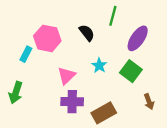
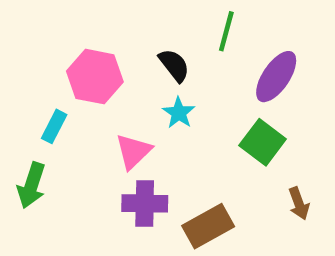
cyan rectangle: (26, 54) -> (54, 126), moved
cyan star: (99, 65) -> (179, 113), moved

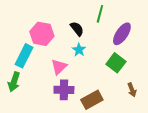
cyan rectangle: (54, 126) -> (24, 56), size x1.6

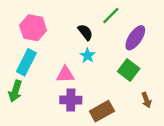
green line: (100, 14) -> (111, 16), turned 30
pink hexagon: (42, 34) -> (33, 28), moved
pink triangle: (59, 67) -> (65, 74), turned 42

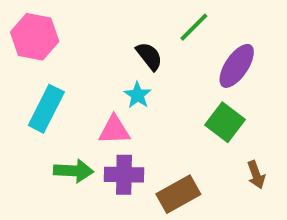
pink hexagon: (33, 28) -> (35, 37), moved
cyan star: (88, 56) -> (138, 95), moved
green arrow: (15, 91) -> (73, 171), moved, turned -105

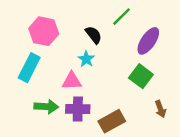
pink hexagon: (35, 37) -> (44, 31), moved

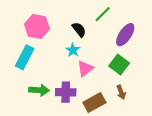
pink triangle: (72, 81) -> (85, 69), moved, turned -36
brown arrow: (160, 109) -> (121, 92), moved

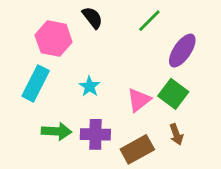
black semicircle: (79, 30) -> (92, 18), moved
cyan star: (73, 50) -> (89, 86), moved
pink triangle: (85, 69) -> (139, 100), moved

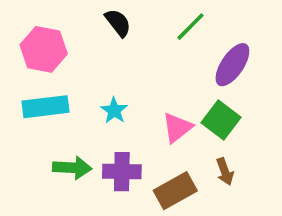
pink hexagon: (54, 39) -> (44, 49), moved
cyan rectangle: (36, 83) -> (46, 107), turned 56

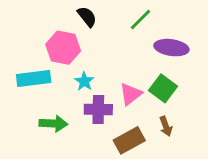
pink hexagon: (44, 49) -> (63, 48), moved
purple ellipse: (232, 65) -> (171, 48), turned 64
purple cross: (122, 172) -> (98, 109), moved

